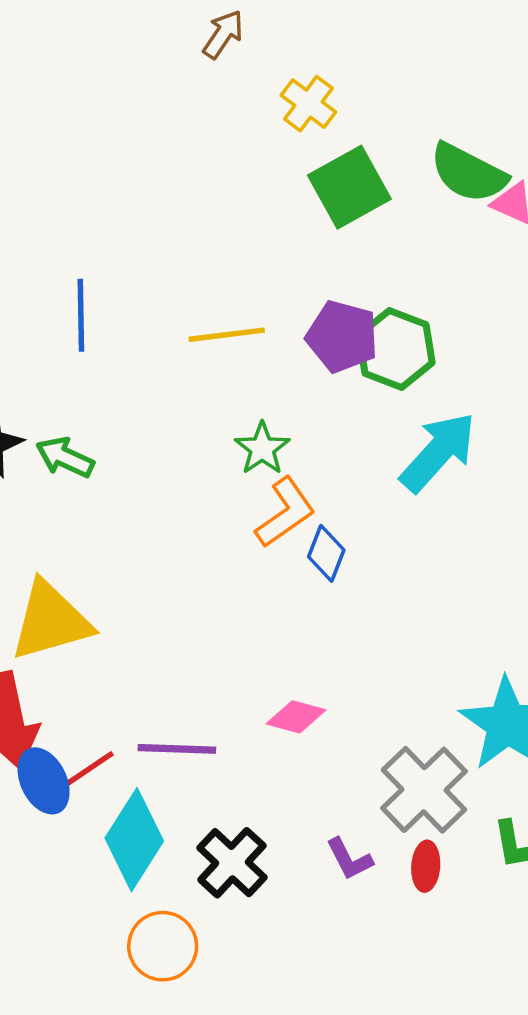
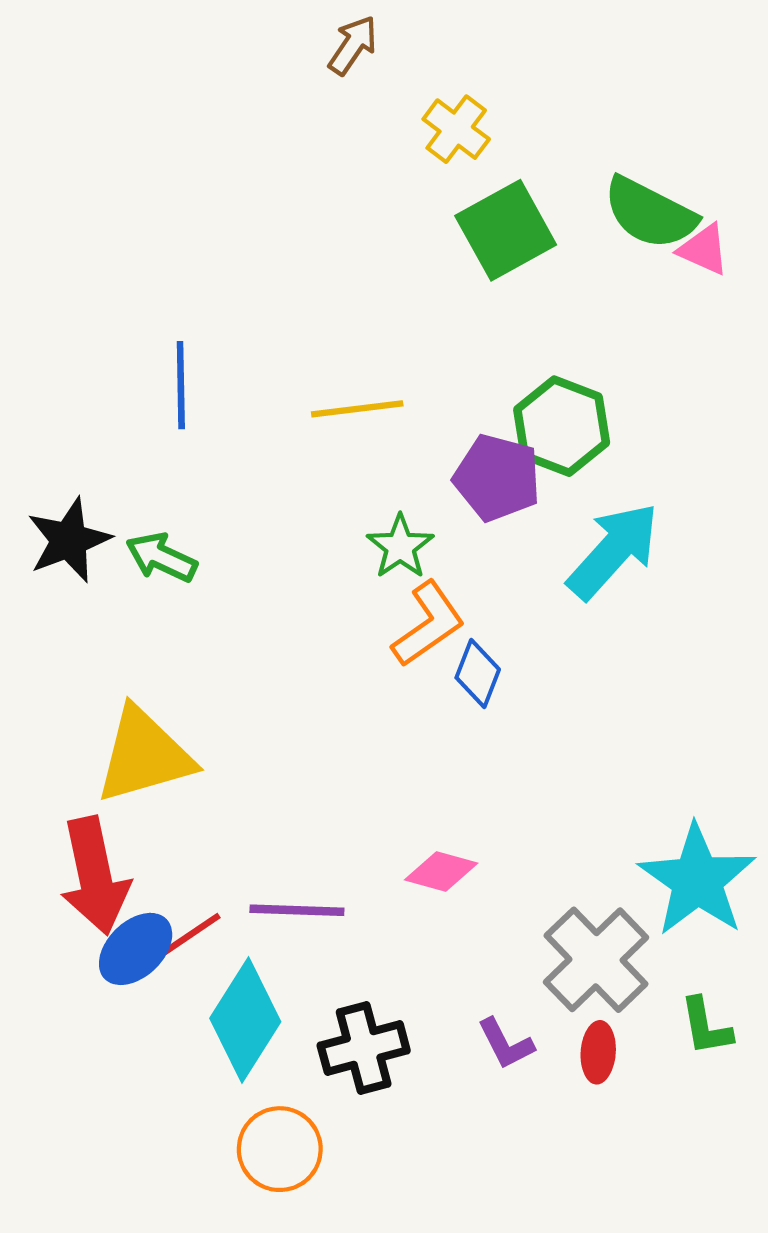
purple pentagon: (342, 336) -> (497, 478), moved
blue ellipse: (44, 781) -> (136, 949), turned 72
black cross: (232, 863) -> (364, 1048), turned 32

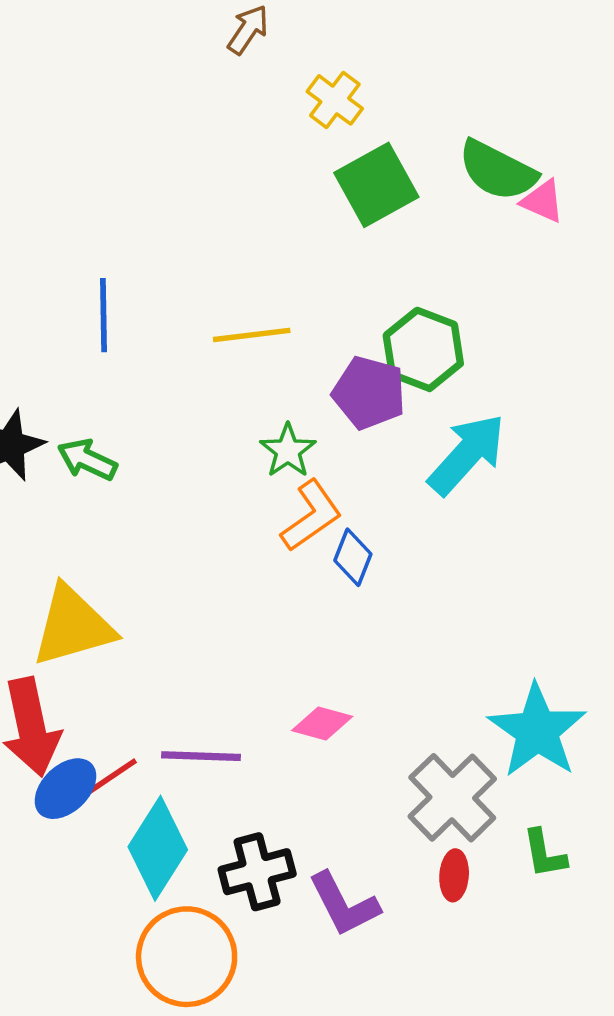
purple L-shape: (506, 1044) -> (344, 904), moved, size x1.5
orange circle: (280, 1149) -> (187, 957), size x1.4

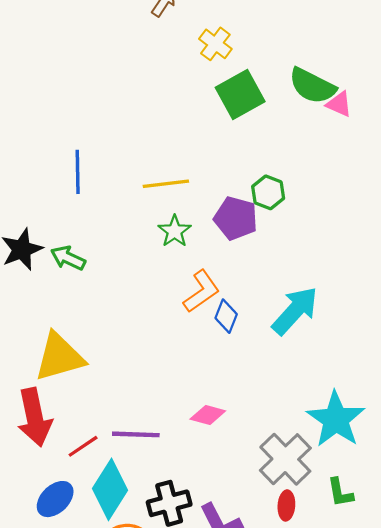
green hexagon: (423, 349) -> (268, 192), size x0.7
green star: (288, 451) -> (175, 231), moved
cyan arrow: (467, 454) -> (295, 311), moved
blue ellipse: (65, 789) -> (55, 499), moved

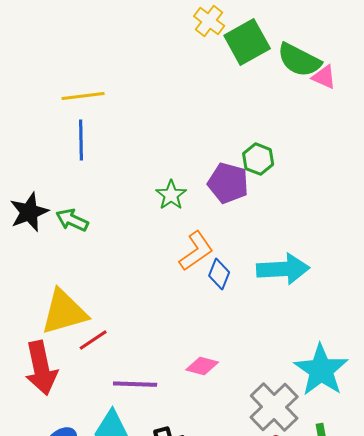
green square: (240, 94) -> (247, 42), moved
yellow line: (166, 184) -> (83, 96), moved
cyan arrow: (295, 311) -> (283, 269), turned 45
red line: (83, 446) -> (93, 340), moved

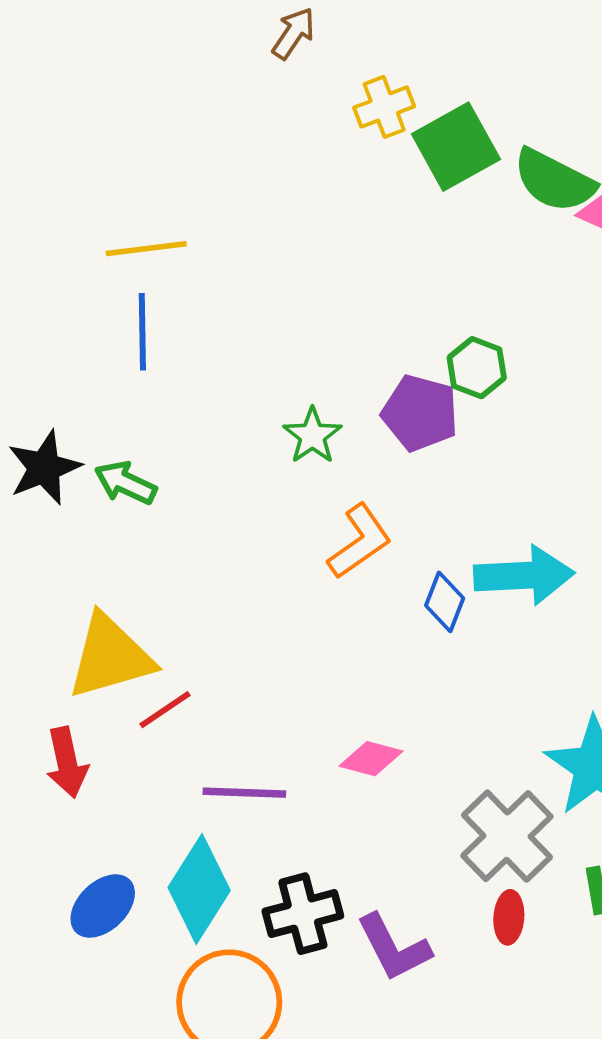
yellow cross: (209, 21) -> (384, 107), turned 32
blue diamond: (219, 274) -> (445, 602), moved
red arrow: (41, 368) -> (67, 762), size x0.7

